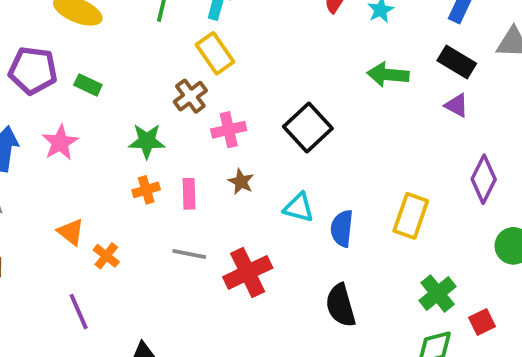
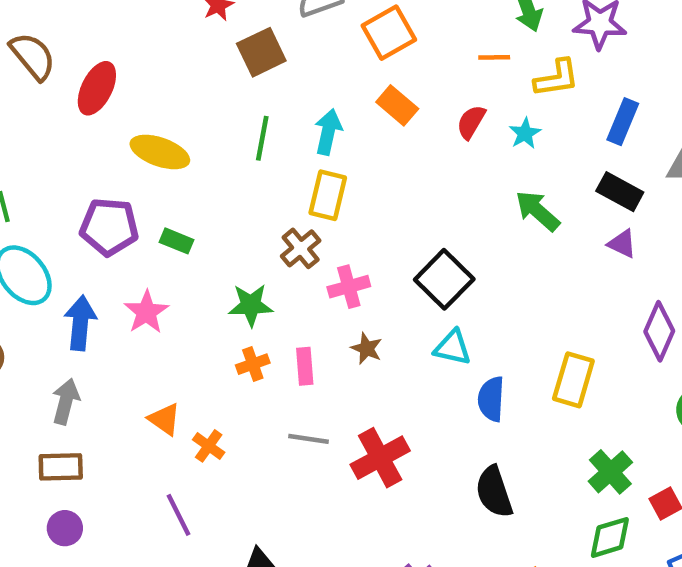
yellow rectangle: (215, 53) -> (328, 195), turned 51
green arrow: (388, 75) -> (538, 211), turned 39
cyan triangle: (299, 208) -> (453, 348), moved

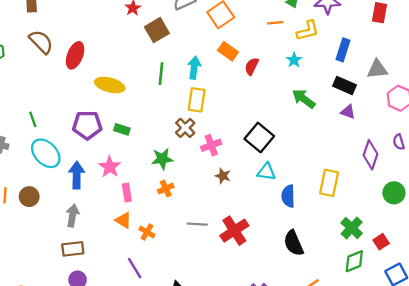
red semicircle: (471, 122) -> (252, 66), moved
pink rectangle: (305, 366) -> (127, 193), moved

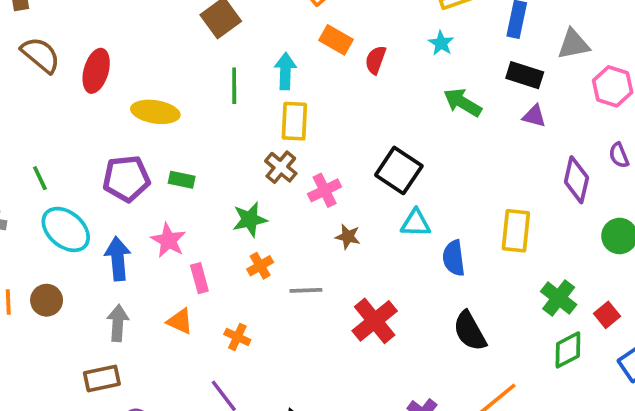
orange triangle: (123, 220) -> (180, 321), moved
gray line: (197, 224) -> (306, 290), moved
brown rectangle: (73, 249) -> (102, 379), moved

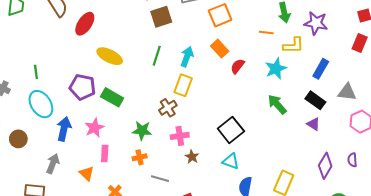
cyan star: (441, 43) -> (276, 69), size x1.5
green rectangle: (182, 180) -> (112, 97), size x1.5
pink cross: (325, 190) -> (180, 136), moved

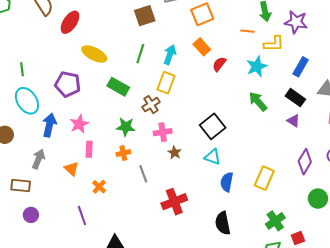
green rectangle: (112, 97) -> (118, 87), moved
gray line: (160, 179) -> (143, 174), turned 54

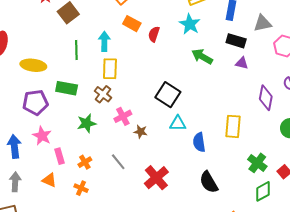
purple pentagon: (68, 84) -> (35, 102), moved
orange cross: (123, 153) -> (85, 162), moved

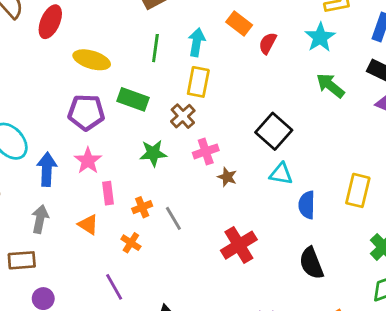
gray line: (118, 162) -> (173, 218), moved

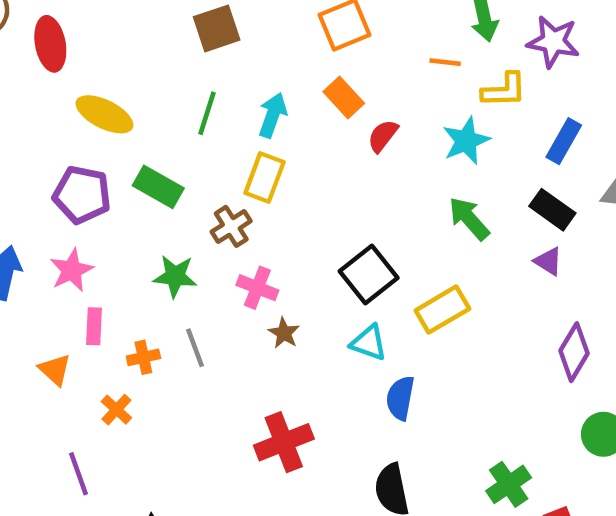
red ellipse: (50, 22) -> (50, 44), turned -44
pink cross: (206, 151) -> (257, 288), turned 30
yellow rectangle: (358, 190) -> (442, 310), moved, turned 36
gray line: (173, 218) -> (195, 348), moved

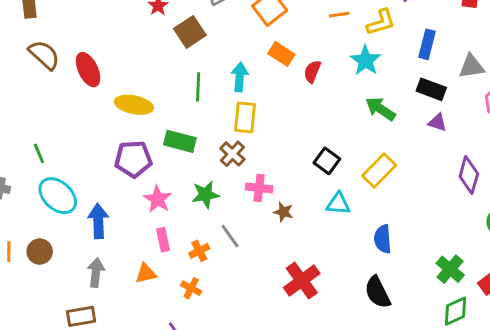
pink star: (72, 270) -> (158, 199), moved
black square: (369, 274) -> (327, 161), size x0.7
orange triangle: (55, 370) -> (146, 274), turned -40
blue semicircle: (400, 398) -> (383, 239), moved

